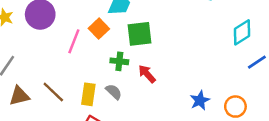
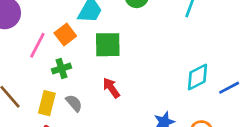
cyan diamond: (242, 32) -> (197, 77), moved
green cross: (119, 61) -> (61, 69), moved, turned -30

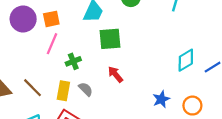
orange square: (65, 34) -> (51, 19), moved, turned 30

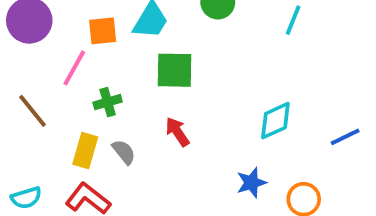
orange square: (51, 19) -> (103, 31), moved
cyan diamond: (186, 60) -> (275, 121), moved
brown line: (33, 88) -> (33, 111), moved

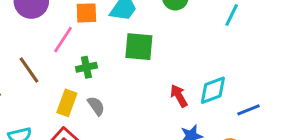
red arrow: (177, 132) -> (179, 96), moved
blue line: (345, 137) -> (249, 110), moved

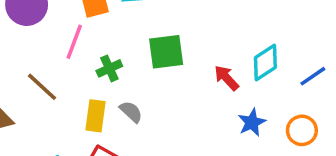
green square: (139, 47) -> (166, 52), moved

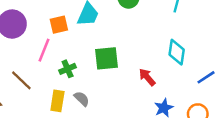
cyan diamond: (265, 62) -> (177, 52), moved, turned -50

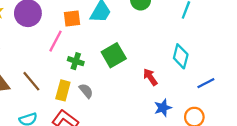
green square: (106, 58) -> (114, 55), turned -30
green cross: (68, 69) -> (76, 61), turned 35
brown line: (21, 80) -> (31, 81), moved

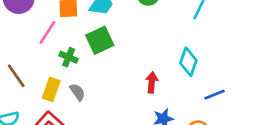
green square: (114, 55) -> (100, 40), moved
red arrow: (150, 77) -> (152, 82), turned 36

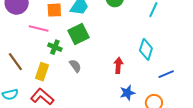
pink line: (47, 32) -> (39, 28), turned 72
gray semicircle: (77, 92) -> (75, 66), moved

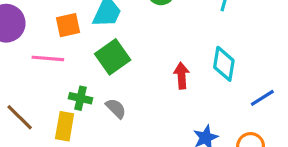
green cross: (55, 47) -> (81, 98), moved
red arrow: (118, 65) -> (182, 76), moved

